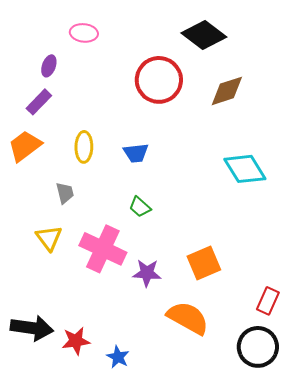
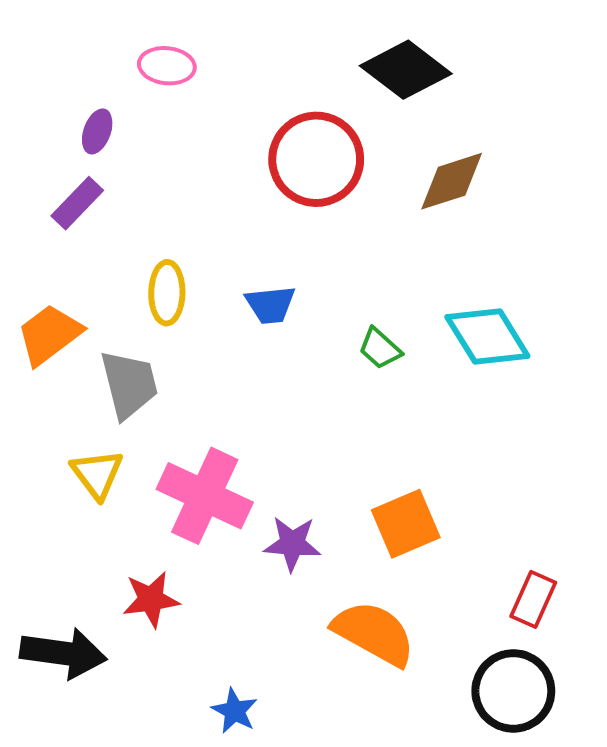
orange trapezoid: (25, 146) -> (49, 335), moved
gray trapezoid: (65, 193) -> (129, 384), size x1.6
green trapezoid: (140, 207) -> (380, 348), moved
red star: (76, 341) -> (151, 599), moved

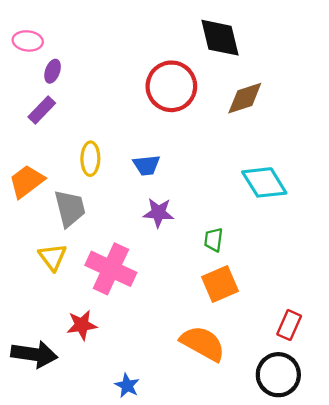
pink ellipse: (167, 66) -> (28, 41), moved
black diamond: (406, 70) -> (220, 38), turned 39
green trapezoid: (380, 348) -> (214, 240), moved, turned 55
purple star: (292, 544) -> (158, 213), moved

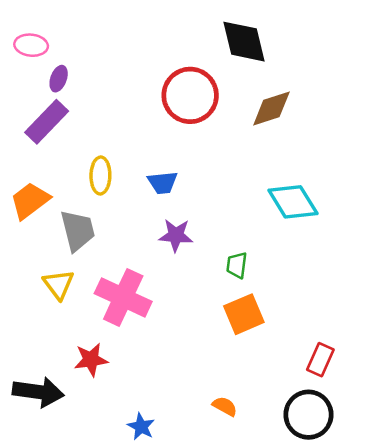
purple rectangle: (42, 110) -> (47, 122), size x1.4
orange semicircle: (203, 343) -> (225, 406), moved, size x0.5

